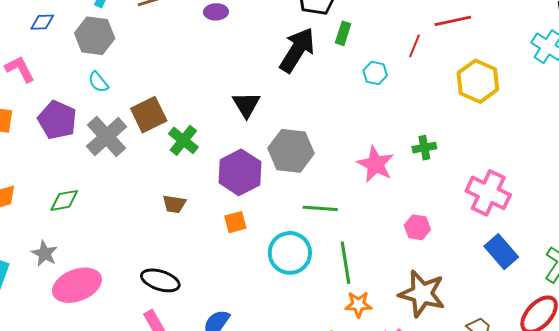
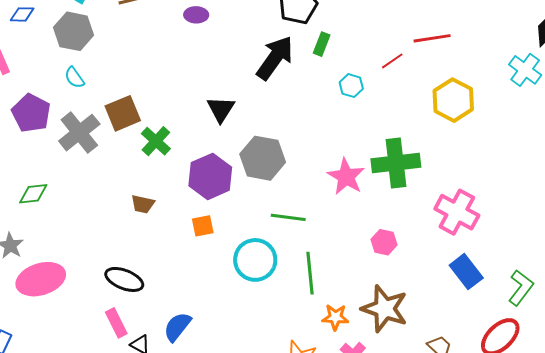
red line: (415, 46) -> (392, 61), turned 30
green cross: (424, 148) -> (396, 163), size x2.0
orange star: (358, 304) -> (335, 317), moved

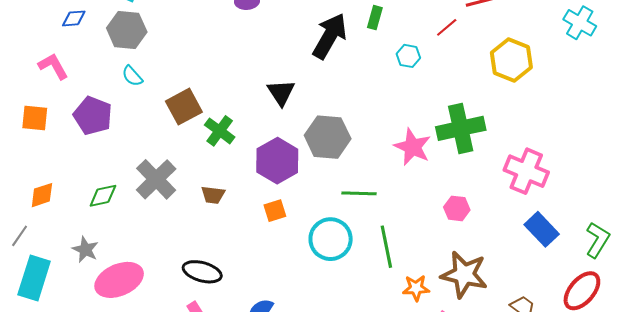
gray cross: (79, 133) -> (156, 179), moved

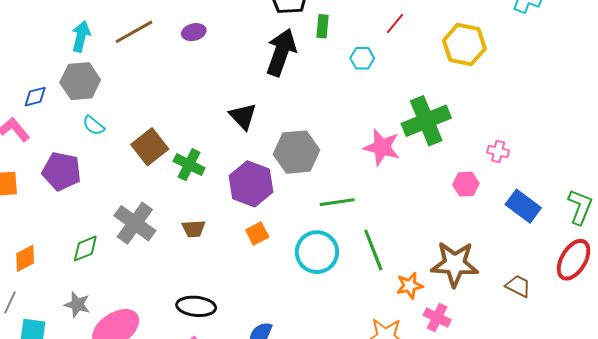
blue diamond: (74, 18) -> (35, 97), moved
pink cross: (526, 171) -> (498, 152), size x0.5
pink hexagon: (457, 208) -> (466, 184), moved

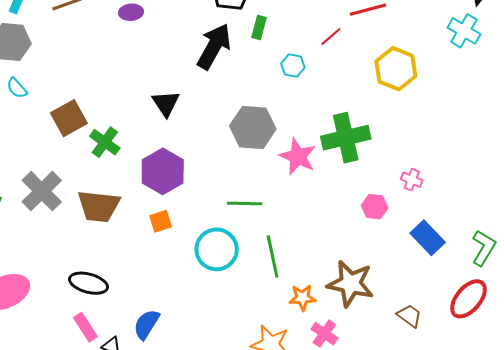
gray hexagon: (297, 152) -> (253, 127), moved
brown trapezoid: (194, 229) -> (99, 206), size x1.8

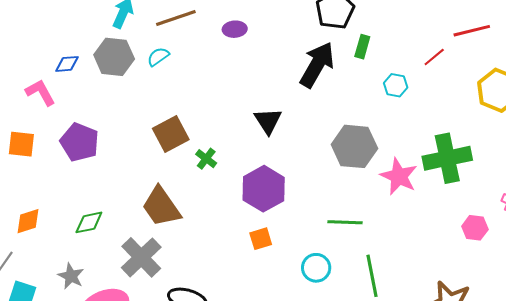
cyan semicircle: (17, 88) -> (158, 57), moved, turned 95
green cross: (105, 142) -> (206, 159), size x0.7
gray cross: (42, 191) -> (141, 257), moved
brown trapezoid: (99, 206) -> (161, 207), moved, turned 48
cyan circle: (217, 249) -> (316, 268), size x0.7

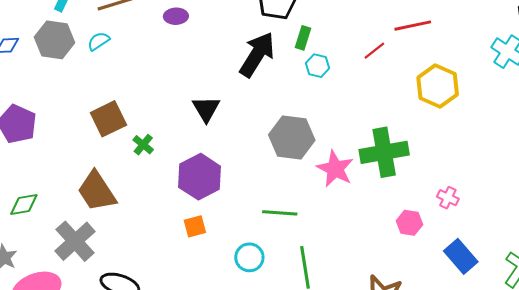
cyan hexagon: (396, 85) -> (318, 66), moved

